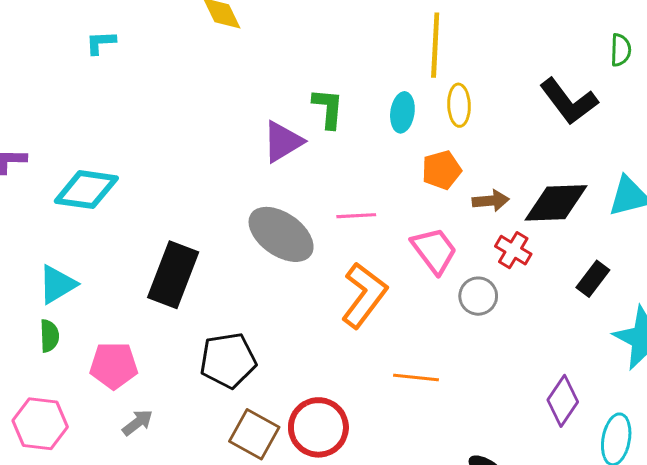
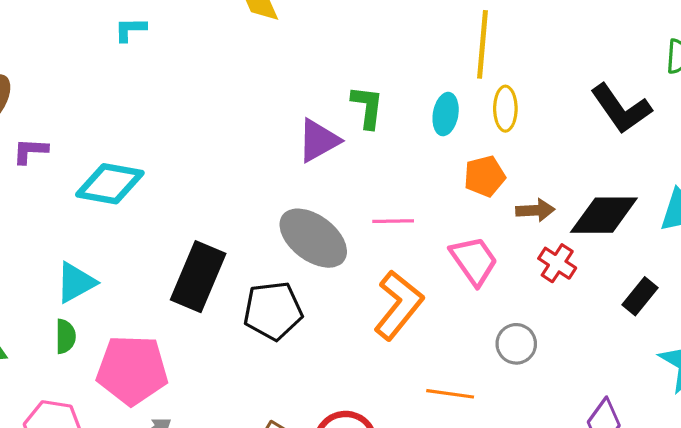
gray circle: (478, 296) -> (516, 344), moved
black pentagon: (228, 360) -> (273, 311), moved
pink pentagon: (114, 365) -> (132, 370), size x1.4

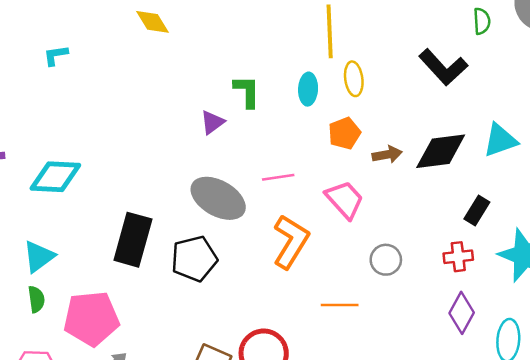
purple triangle: (318, 140) -> (212, 122), size x0.7
red cross: (557, 263) -> (458, 257), moved, turned -32

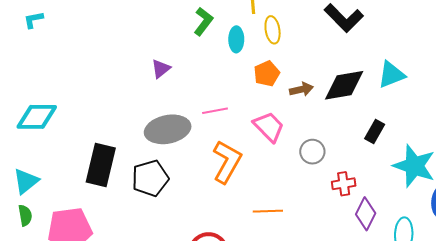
green L-shape: (247, 91) -> (203, 21), moved, turned 40
gray ellipse: (218, 198) -> (168, 129), turned -39
red cross: (458, 257) -> (344, 184), moved
gray circle: (386, 260) -> (312, 152), moved

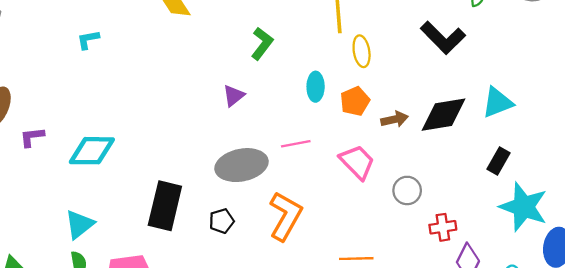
green L-shape: (203, 21) -> (262, 44), moved
cyan ellipse: (236, 39) -> (316, 87), moved
black rectangle: (375, 132) -> (498, 161), moved
orange L-shape: (227, 162) -> (285, 216), moved
black pentagon: (150, 178) -> (222, 221), size x0.6

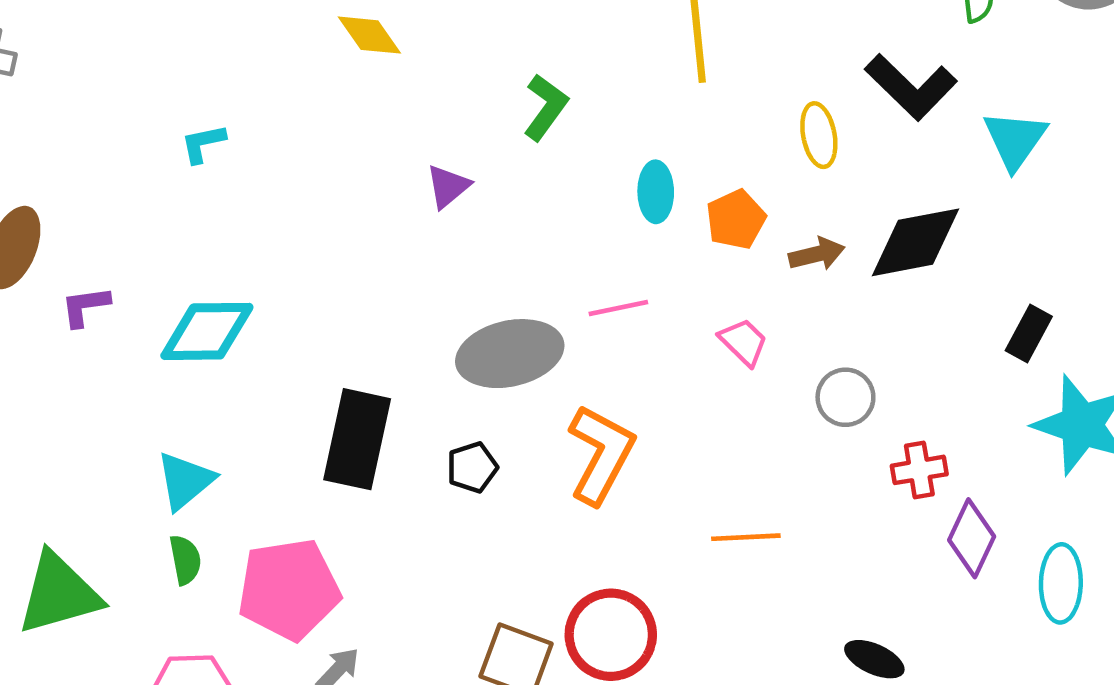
cyan L-shape: (88, 40) -> (203, 143), moved
yellow ellipse: (362, 51) -> (819, 135), moved
purple triangle: (234, 96) -> (448, 186), moved
cyan triangle: (497, 102) -> (1015, 140), moved, turned -32
pink trapezoid: (357, 162) -> (743, 342), size x0.7

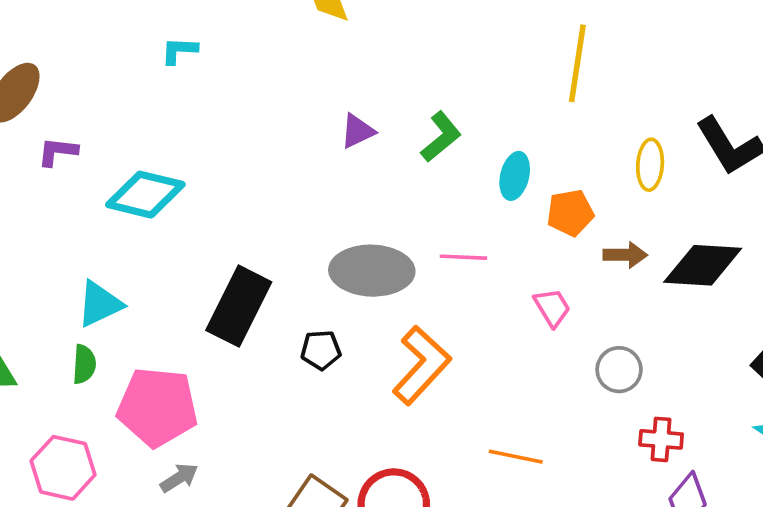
green L-shape: (546, 107) -> (441, 137), moved

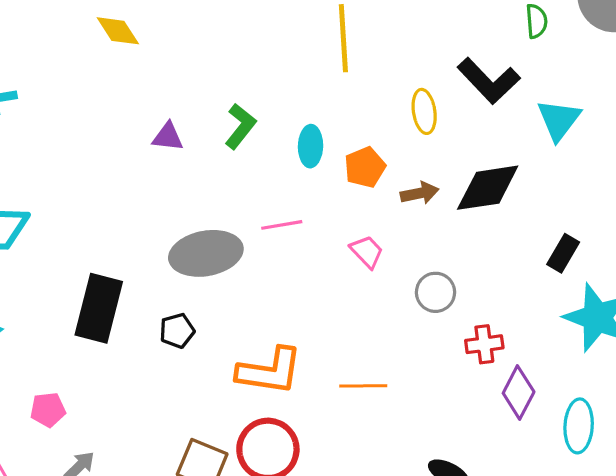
purple triangle: (357, 131) -> (168, 137), turned 44
orange L-shape: (422, 365) -> (270, 371), moved, turned 68
pink pentagon: (157, 407) -> (48, 410), size x0.5

